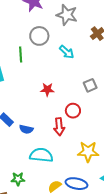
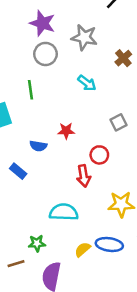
gray circle: (39, 36) -> (45, 54), moved
blue semicircle: (26, 129) -> (38, 146), moved

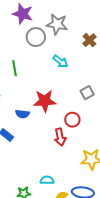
gray circle: (45, 54) -> (36, 37), moved
red star: (66, 131) -> (45, 101), size x1.6
cyan semicircle: (64, 212) -> (47, 180), moved, size x0.6

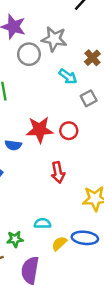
cyan arrow: (60, 61) -> (68, 76), moved
gray square: (87, 93) -> (89, 98), moved
red circle: (72, 120) -> (69, 131), moved

